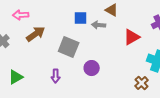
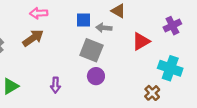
pink arrow: (21, 15) -> (39, 13), moved
gray square: (69, 47) -> (91, 50), moved

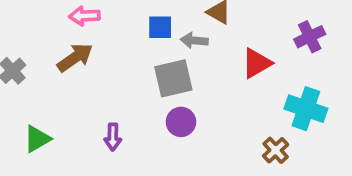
gray square: (91, 50) -> (173, 78), turned -35

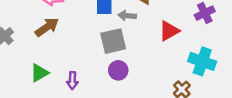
green triangle: (37, 139) -> (39, 73), moved

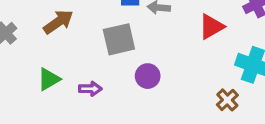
gray square: (113, 41) -> (119, 39), moved
purple arrow: (72, 81) -> (90, 89), turned -90

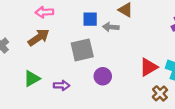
red triangle: (211, 27) -> (148, 67), moved

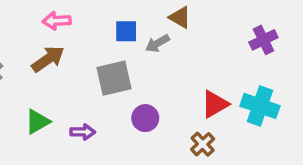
gray arrow: (111, 27) -> (157, 43), turned -35
brown cross: (160, 93) -> (203, 144), moved

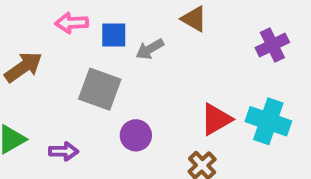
brown triangle: (180, 17) -> (194, 19), moved
pink arrow: (57, 21) -> (72, 23), moved
gray square: (114, 78) -> (100, 89), turned 33

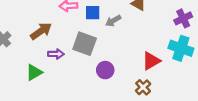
cyan cross: (268, 121) -> (181, 48), moved
purple arrow: (64, 151) -> (56, 54), moved

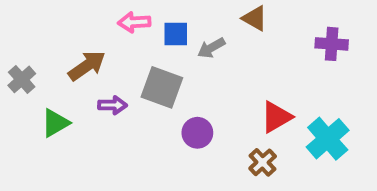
purple cross: (183, 18) -> (332, 44), turned 30
cyan cross: (181, 48) -> (328, 139), moved, turned 30
green triangle: (34, 72) -> (55, 123), moved

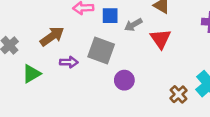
red triangle: (276, 117) -> (160, 39), moved, turned -35
brown cross: (263, 162) -> (179, 94), moved

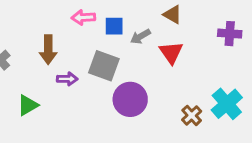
brown arrow: (52, 36) -> (48, 50), turned 125
green triangle: (31, 74) -> (28, 105), moved
purple circle: (124, 80) -> (130, 99), size x1.5

